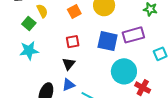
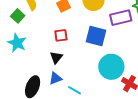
purple rectangle: (133, 35) -> (121, 18), moved
cyan star: (29, 51) -> (17, 43), turned 30

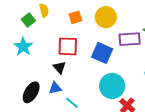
red square: (61, 35) -> (68, 46), size x1.5
black triangle: (56, 57) -> (59, 67), turned -32

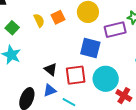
yellow semicircle: (44, 10) -> (39, 20), moved
red square: (68, 46) -> (76, 75), moved

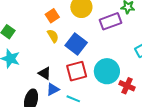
yellow semicircle: (39, 20) -> (53, 36), moved
blue square: (90, 48) -> (76, 44), moved, turned 30
black triangle: (51, 69) -> (45, 73), moved

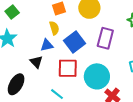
purple rectangle: (111, 21) -> (105, 38), moved, turned -70
blue triangle: (53, 89) -> (47, 45), moved

